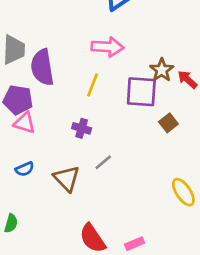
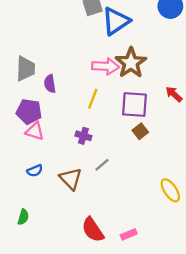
purple semicircle: (42, 67) -> (50, 84), size x0.6
brown star: (162, 70) -> (131, 63), moved, size x1.5
brown square: (168, 123) -> (140, 131), moved

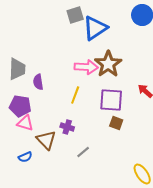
brown square: (140, 131) -> (116, 123), turned -32
brown triangle: (71, 179) -> (46, 140), moved

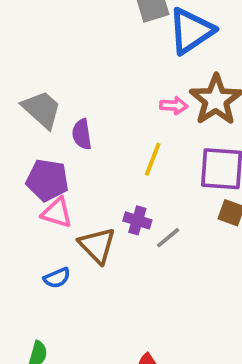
pink arrow: (86, 67) -> (174, 106), size x0.6
gray trapezoid: (17, 69) -> (42, 109), turned -50
gray line: (83, 152) -> (168, 238), moved

